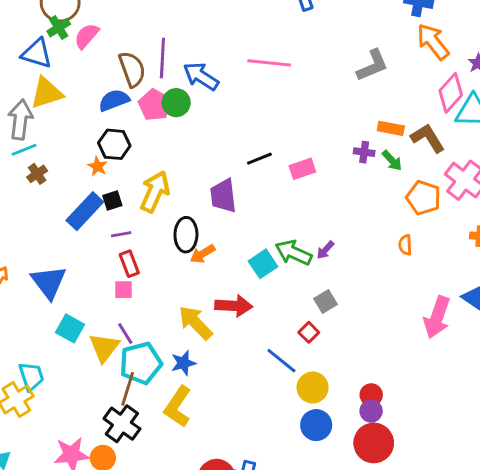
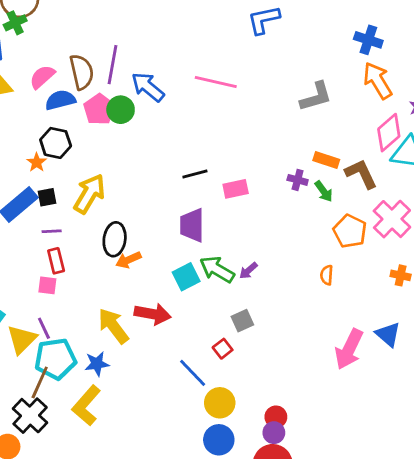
pink semicircle: (87, 36) -> (42, 77), moved
purple trapezoid: (223, 196) -> (192, 225), moved

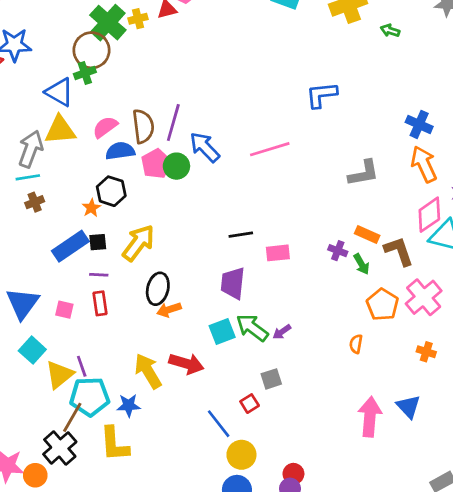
pink line: (216, 82) -> (270, 149), turned -36
pink square: (47, 285) -> (64, 310), moved
pink arrow: (349, 349) -> (370, 417), turned 153
yellow L-shape: (86, 406) -> (114, 444), turned -51

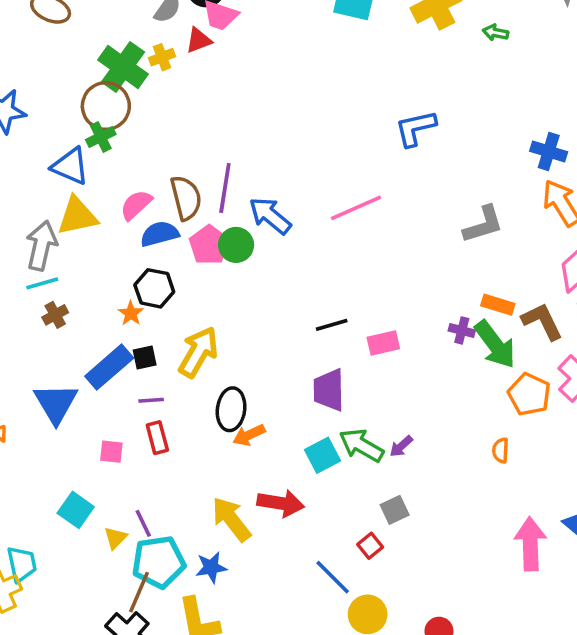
green arrow: (362, 264) -> (495, 344), size x1.8
blue triangle: (23, 303) -> (56, 403), moved
yellow triangle: (60, 375) -> (115, 538), size x0.6

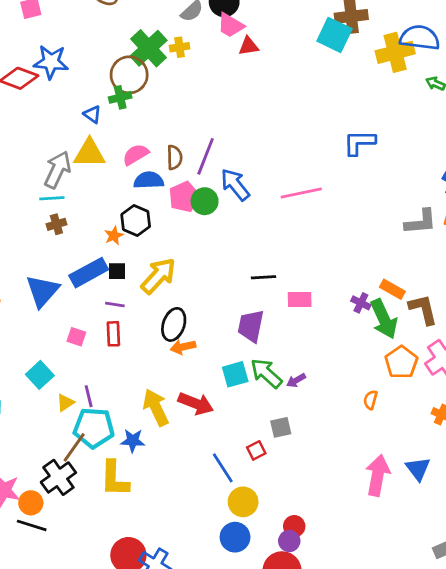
red triangle: (199, 40) -> (249, 46), moved
blue triangle: (70, 166) -> (92, 114), size x0.6
brown semicircle: (186, 198) -> (175, 157), size x0.7
gray L-shape: (483, 224) -> (421, 222), moved

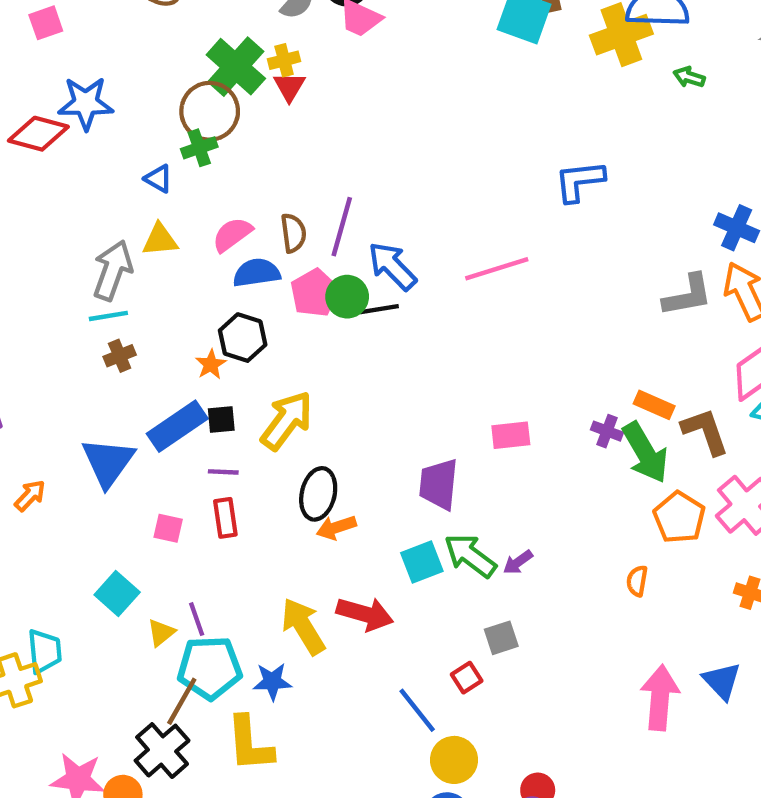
red triangle: (249, 46) -> (289, 87), moved, turned -45
yellow triangle: (89, 153) -> (160, 240), size x0.7
black line: (264, 277) -> (379, 309), moved

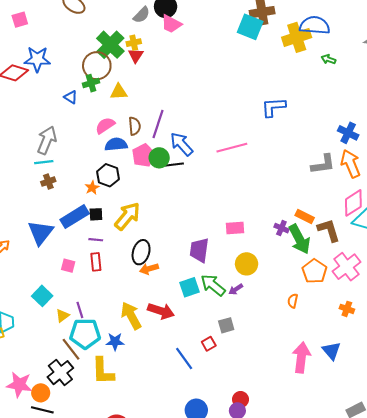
yellow triangle: (160, 240) -> (119, 92), moved
brown line: (182, 701) -> (71, 349), turned -70
yellow circle: (454, 760) -> (247, 264), moved

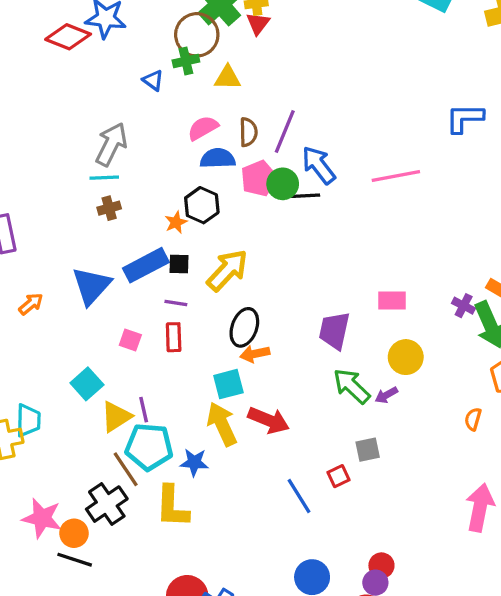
cyan square: (190, 287) -> (228, 384), moved
yellow triangle: (62, 316) -> (116, 417), size x1.5

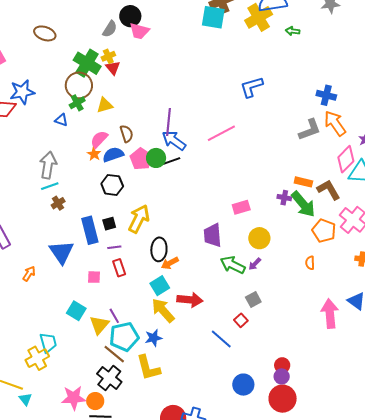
purple line: (285, 131) -> (168, 122), moved
orange star: (176, 222) -> (94, 154), moved
blue rectangle: (146, 265) -> (90, 230), turned -60

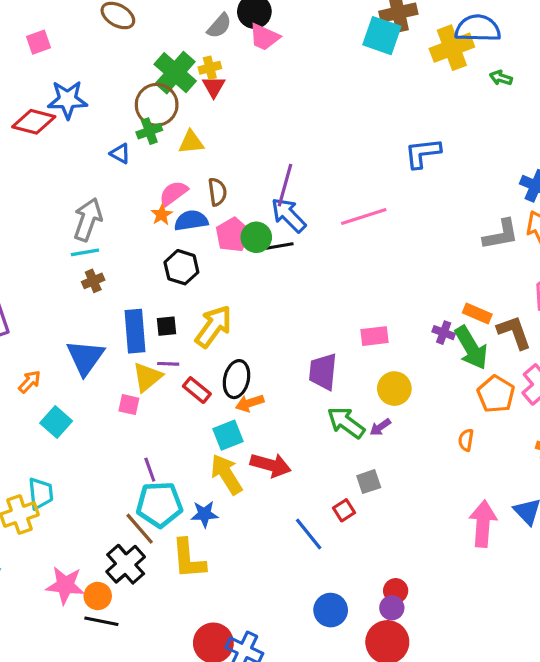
red rectangle: (119, 268) -> (197, 390), moved, turned -42
cyan square: (76, 311) -> (56, 422), moved
yellow triangle: (99, 325) -> (147, 377), moved

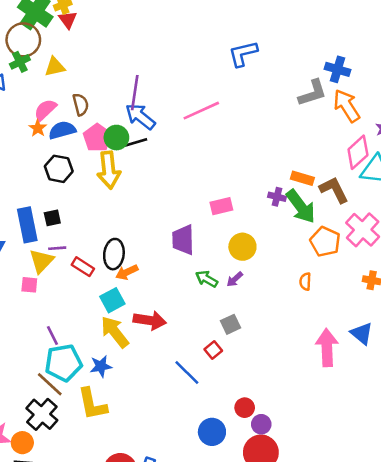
gray L-shape: (501, 235) -> (312, 93), moved
yellow arrow: (214, 326) -> (109, 170), moved, turned 144
green arrow: (346, 423) -> (207, 279), size x0.7
red circle: (396, 591) -> (245, 408), moved

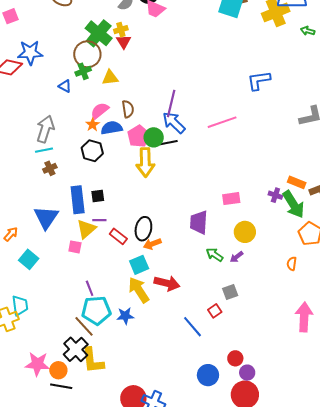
black hexagon: (59, 169) -> (92, 151), moved
yellow L-shape: (92, 404) -> (93, 361), moved

